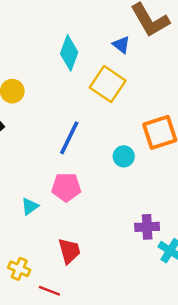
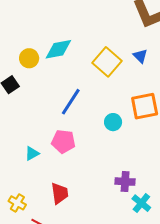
blue triangle: (121, 45) -> (140, 56), moved
cyan diamond: (69, 53) -> (58, 49), moved, turned 52

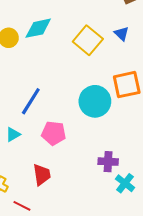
blue line: (71, 102) -> (31, 101), moved
cyan circle: (113, 122) -> (95, 101), size x1.8
pink pentagon: (63, 141) -> (54, 133), moved

